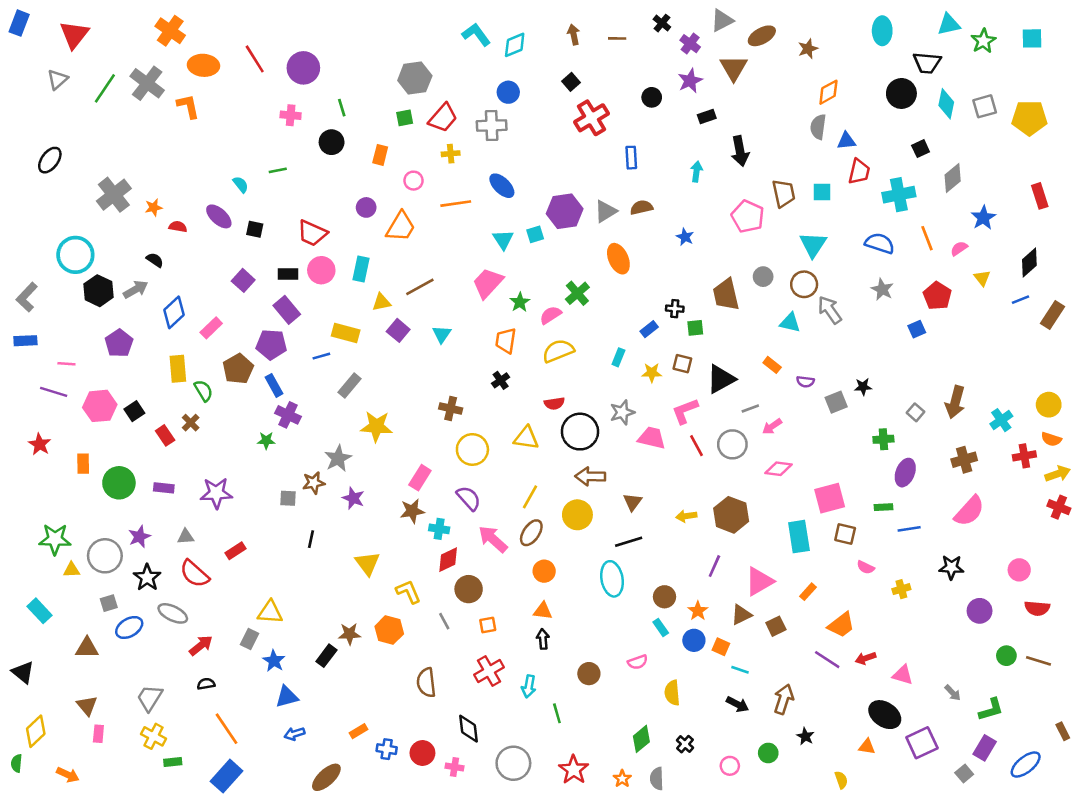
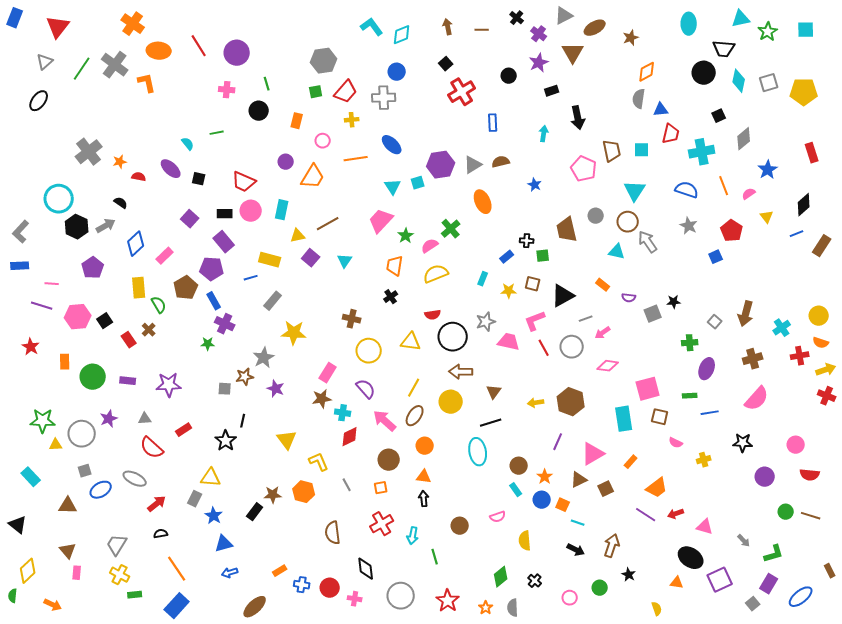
black ellipse: (50, 160) -> (39, 101), moved
black star: (147, 578) -> (226, 441), moved
brown circle: (469, 589) -> (389, 460), moved

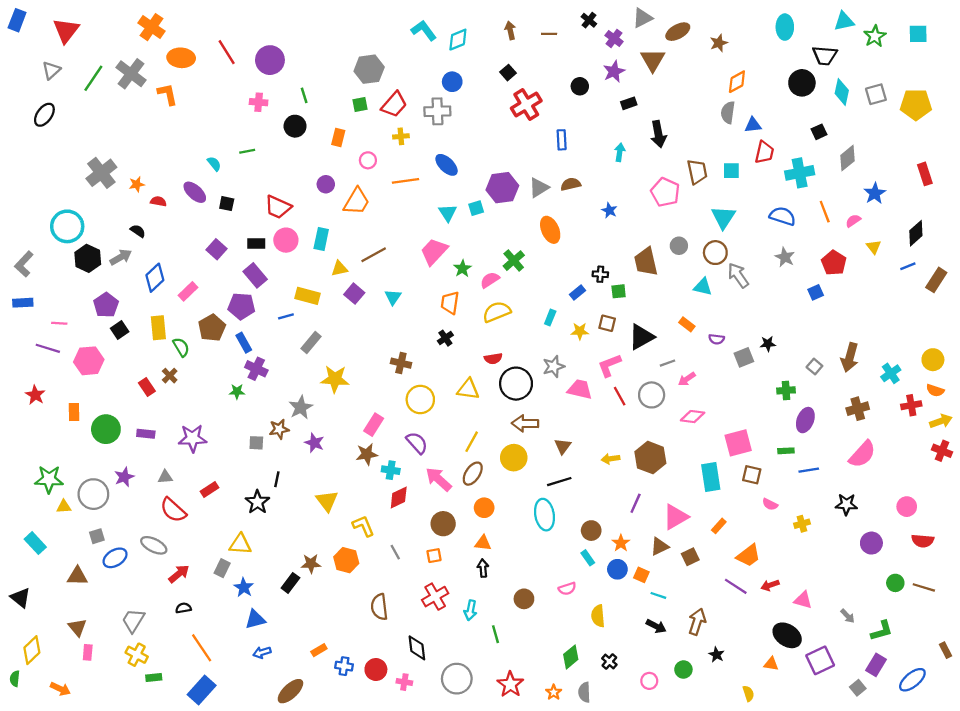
black square: (105, 321) -> (120, 330), moved

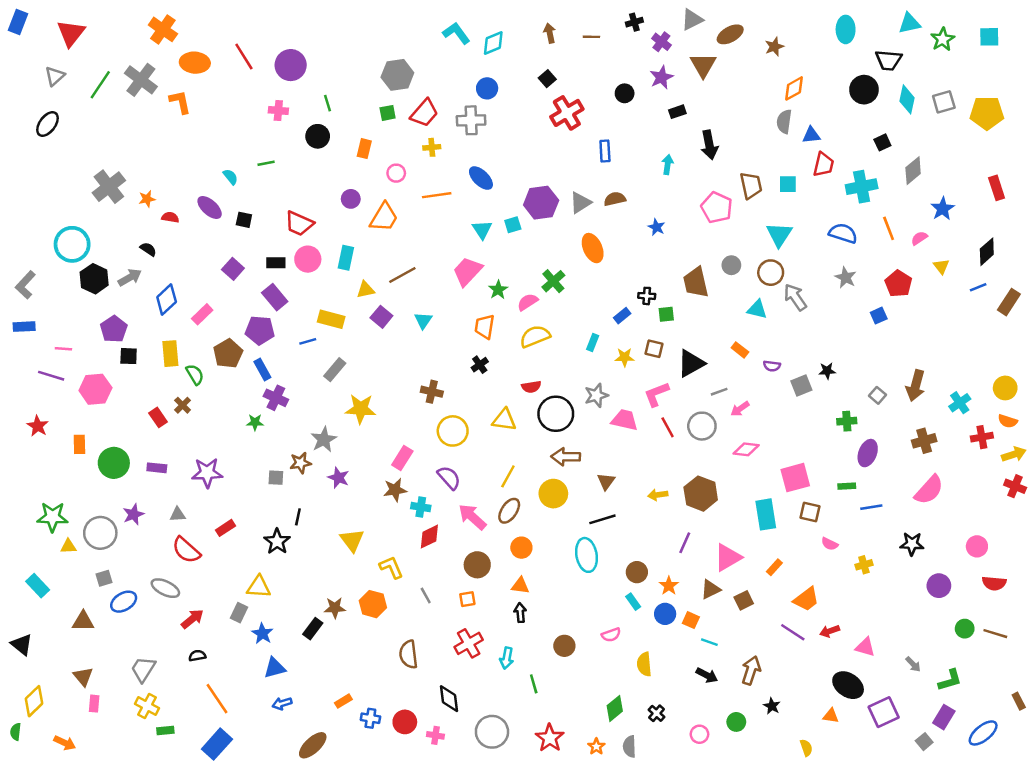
black cross: (589, 20) -> (634, 22), turned 35
black square: (120, 330) -> (129, 356), turned 36

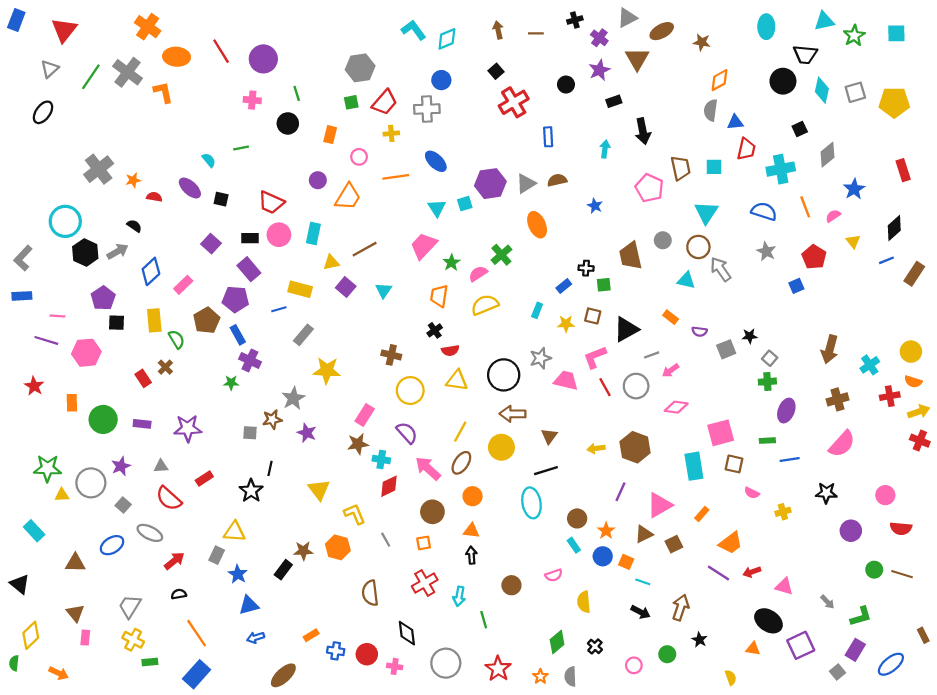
brown star: (774, 47) -> (702, 42), turned 30
red semicircle: (531, 387) -> (450, 350), moved
gray square: (877, 395) -> (770, 358), moved
gray square: (104, 578) -> (123, 505), moved, turned -32

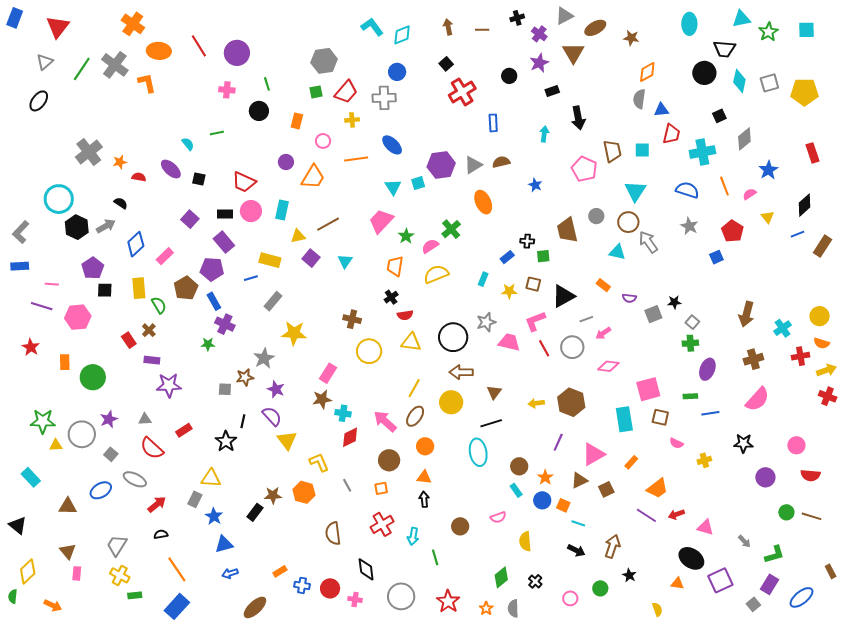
purple rectangle: (142, 424) -> (152, 360), moved
purple semicircle: (407, 433) -> (272, 416), moved

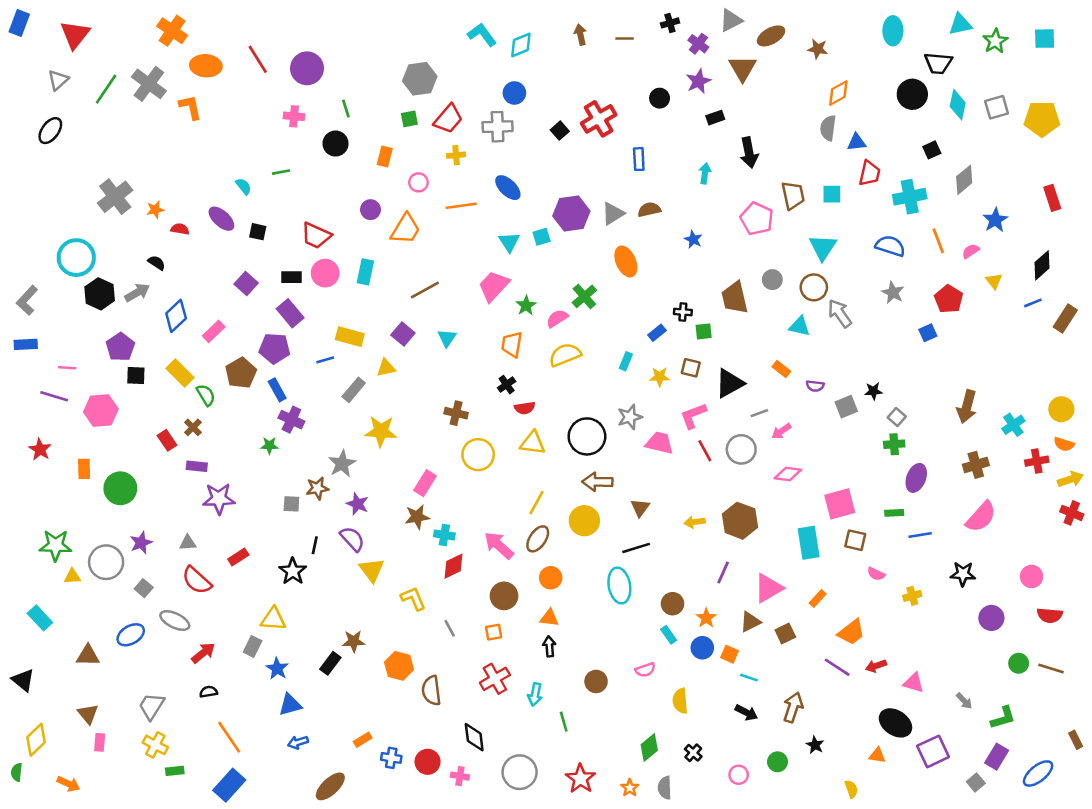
black square: (446, 64) -> (560, 131), moved
yellow triangle: (298, 236) -> (386, 368), moved
yellow rectangle: (139, 288) -> (180, 373), turned -40
orange hexagon: (304, 492) -> (399, 666), moved

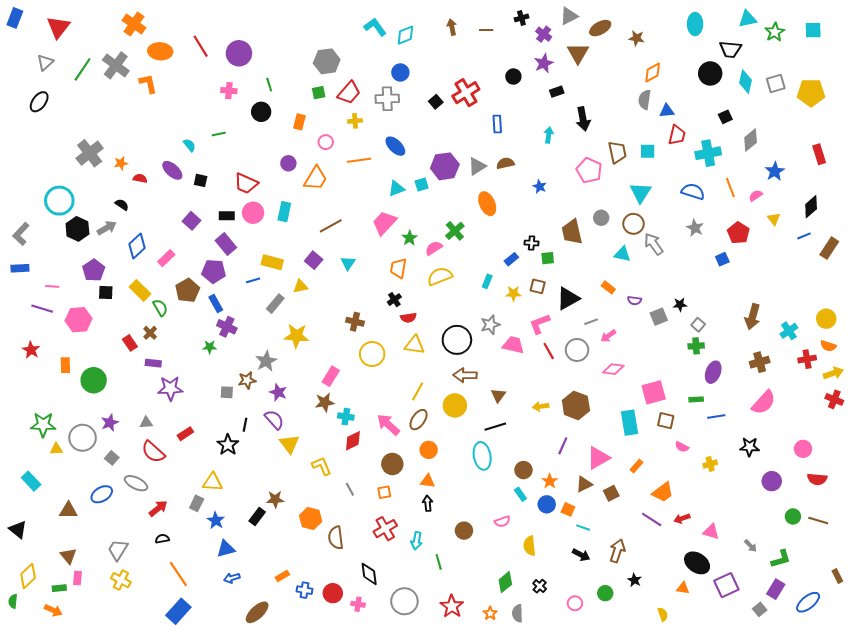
cyan triangle: (509, 242) -> (396, 189), turned 42
green rectangle: (175, 771) -> (59, 588), moved

